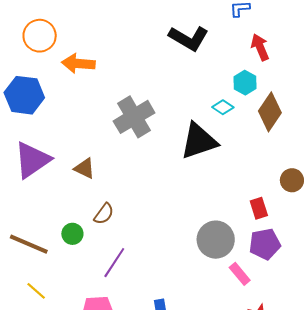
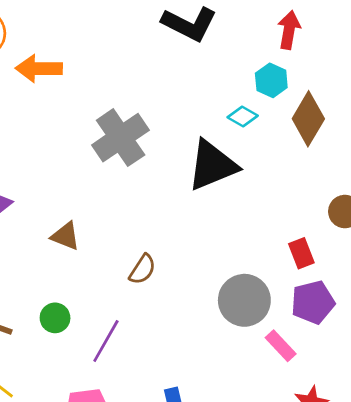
red arrow: (260, 47) -> (289, 30), turned 36
brown triangle: (85, 168) -> (66, 236), moved
brown semicircle: (104, 214) -> (143, 269), moved
green circle: (72, 234) -> (55, 318), moved

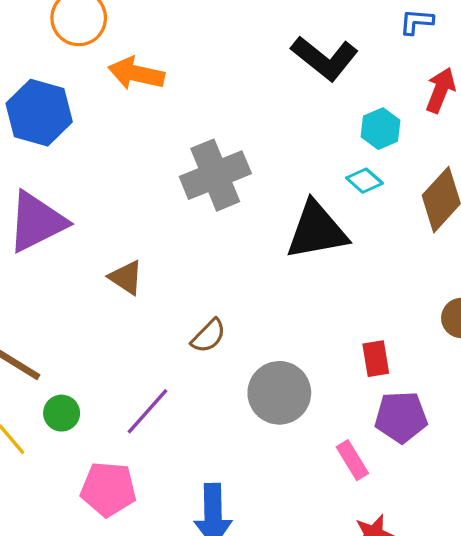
cyan hexagon: (271, 80) -> (381, 129), moved
red rectangle: (301, 253) -> (376, 359), moved
gray circle: (244, 300) -> (279, 393), moved
green circle: (55, 318) -> (62, 413), moved

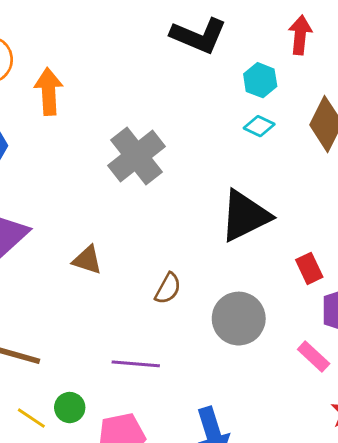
orange arrow: (136, 73) -> (49, 91), turned 90
black triangle: (317, 231) -> (245, 216), moved
purple line: (148, 411) -> (136, 364), turned 69
green circle: (62, 413) -> (70, 408), moved

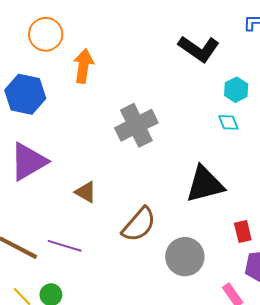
cyan diamond: (259, 126) -> (228, 122), turned 30
brown semicircle: (168, 288) -> (139, 225), size x1.6
purple line: (136, 364) -> (65, 246), moved

